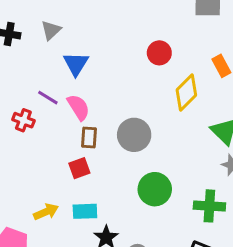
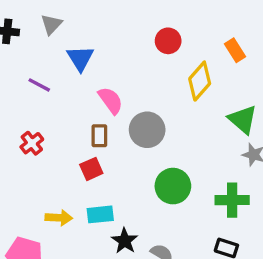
purple line: (48, 98) -> (39, 85), moved
pink semicircle: (78, 107) -> (111, 100), moved
red cross: (23, 120) -> (32, 143), moved, turned 35
yellow arrow: (46, 212) -> (59, 218), turned 30

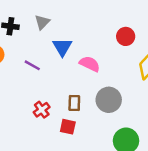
pink semicircle: (111, 100) -> (90, 64), moved, turned -30
red cross: (32, 143) -> (42, 110), moved
red square: (91, 169) -> (68, 127), turned 35

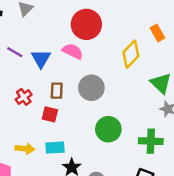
red circle: (126, 36) -> (86, 24), moved, size x1.6
blue triangle: (62, 47) -> (41, 59), moved

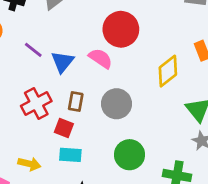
red cross: (24, 97) -> (36, 103), size x1.5
cyan rectangle: (55, 148) -> (70, 155), moved

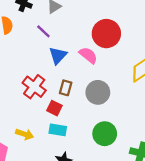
purple line: (33, 50) -> (43, 31), moved
red cross: (36, 103) -> (34, 87), turned -30

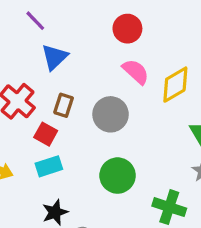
red circle: (106, 34) -> (127, 29), size x0.7
pink semicircle: (88, 55) -> (136, 72), moved
cyan rectangle: (58, 130) -> (49, 166), turned -30

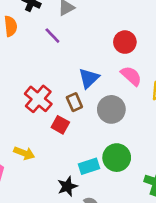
blue triangle: (55, 57) -> (89, 78), moved
brown rectangle: (64, 105) -> (74, 102), turned -42
cyan rectangle: (49, 166) -> (89, 166), moved

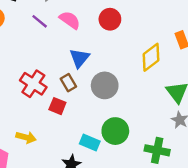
pink semicircle: (131, 76) -> (70, 20), moved
cyan rectangle: (89, 166) -> (90, 142), turned 48

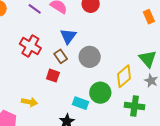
yellow diamond: (151, 57) -> (124, 76), moved
red cross: (33, 84) -> (30, 46), moved

